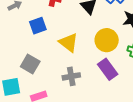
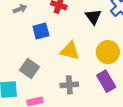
yellow triangle: (69, 42) -> (70, 51), turned -30

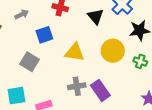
gray square: (30, 69) -> (29, 62), moved
purple rectangle: (106, 81) -> (100, 90), moved

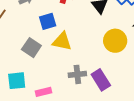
yellow triangle: (75, 52) -> (62, 41), moved

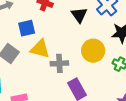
gray cross: (77, 74) -> (59, 63), moved

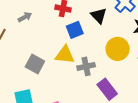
blue square: (27, 28) -> (75, 30), moved

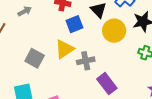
yellow circle: (118, 49) -> (114, 31), moved
yellow triangle: (65, 55) -> (64, 49), turned -40

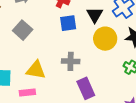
yellow triangle: (64, 49) -> (36, 70), moved, turned 30
gray square: (35, 58) -> (23, 30), moved

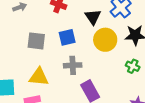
blue square: (68, 23) -> (67, 37), moved
gray square: (23, 30) -> (36, 41), moved, turned -30

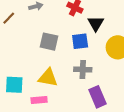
black triangle: (93, 17) -> (96, 23), moved

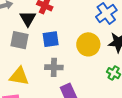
black triangle: (96, 23) -> (28, 19), moved

